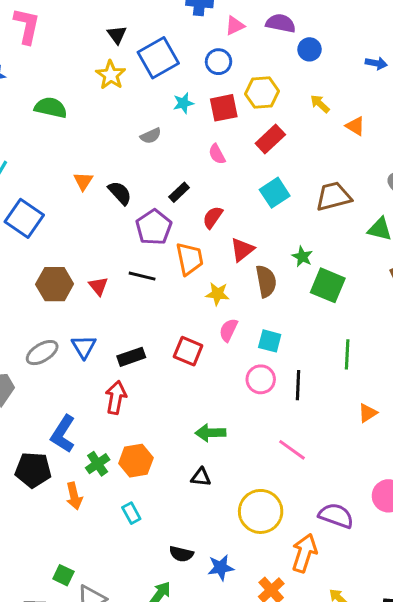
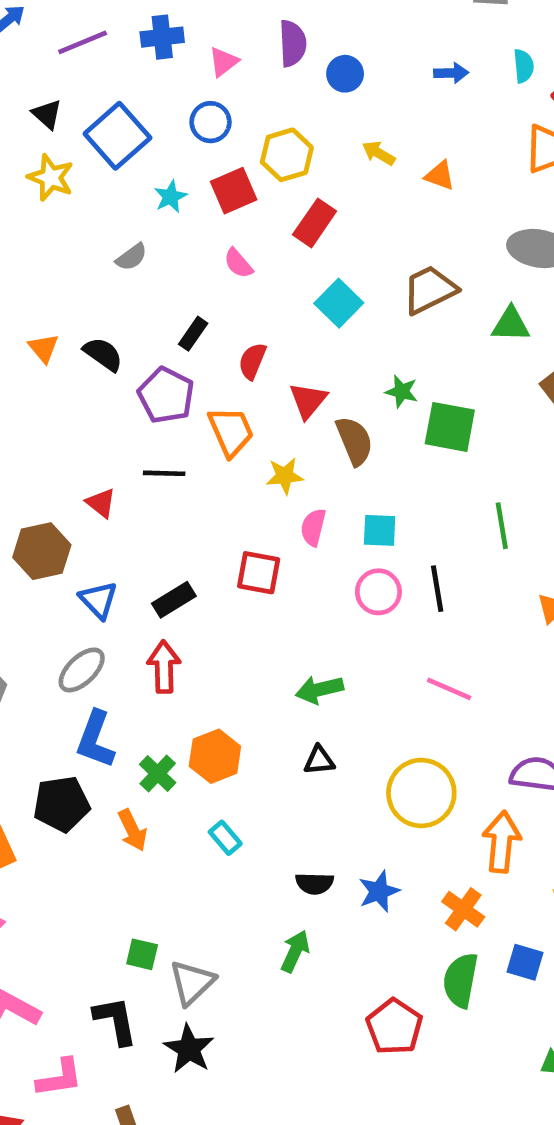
purple semicircle: (281, 23) -> (293, 43), turned 88
brown hexagon: (55, 284) -> (42, 551), moved
gray ellipse: (42, 353) -> (82, 670), moved

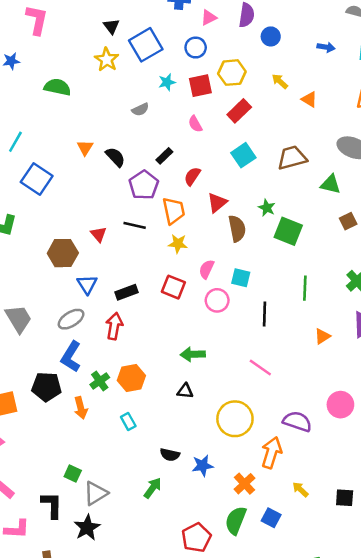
yellow star: (285, 476) -> (178, 244), moved
pink circle: (378, 592) -> (217, 300), moved

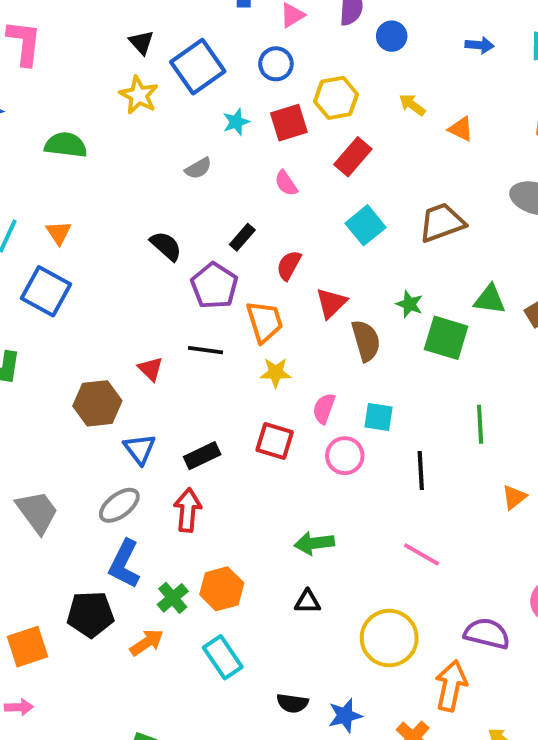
orange triangle: (85, 148) -> (59, 233), moved
green triangle: (331, 184) -> (490, 299), moved
orange arrow: (81, 408) -> (147, 642), turned -105
cyan rectangle: (128, 422) -> (223, 657), size x1.5

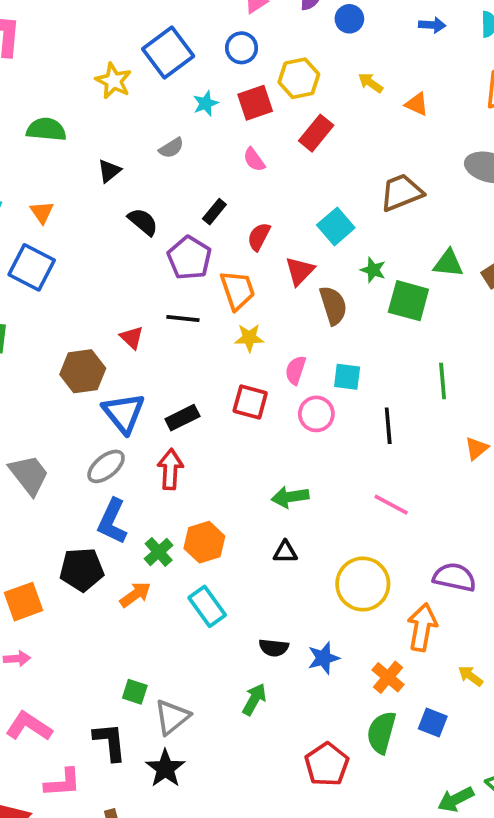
black triangle: (141, 42) -> (109, 171), moved, turned 35
cyan square: (366, 225) -> (336, 226), moved
blue triangle: (140, 449) -> (124, 413), size x1.4

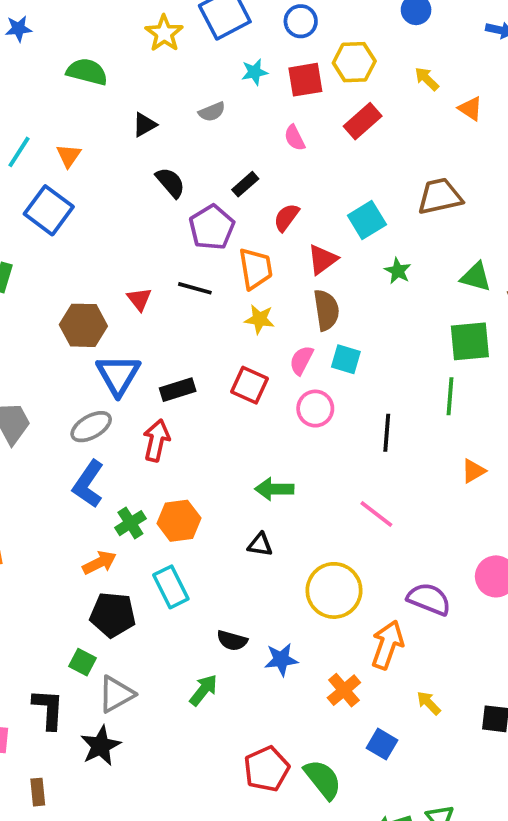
green square: (408, 301) -> (470, 341), moved, turned -30
brown semicircle: (333, 305) -> (326, 310), moved
cyan square: (347, 377) -> (346, 359), moved
black pentagon: (82, 570) -> (113, 615), moved
green semicircle: (381, 732) -> (323, 779), moved, turned 117

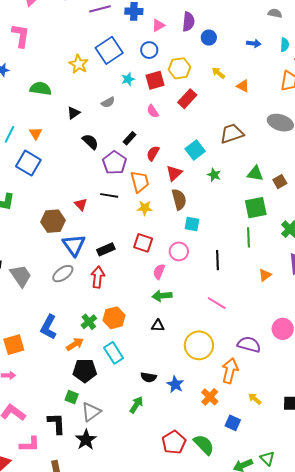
pink semicircle: (301, 360) -> (159, 272), moved
blue L-shape: (88, 484) -> (49, 327), moved
blue star: (281, 659) -> (175, 384), turned -30

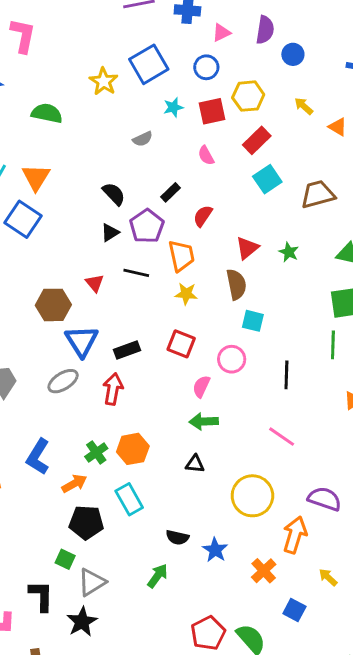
black triangle: (74, 113) -> (110, 233), moved
orange triangle: (36, 133) -> (36, 177), size x1.5
cyan square: (195, 150) -> (267, 179), moved
red triangle: (174, 173) -> (247, 248), moved

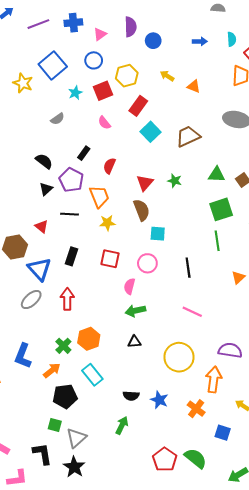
black rectangle: (127, 350) -> (72, 256), moved, turned -42

